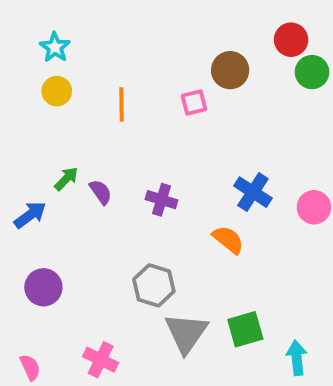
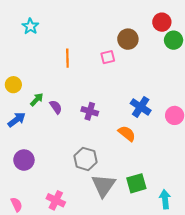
yellow circle: (57, 91) -> (13, 85), moved

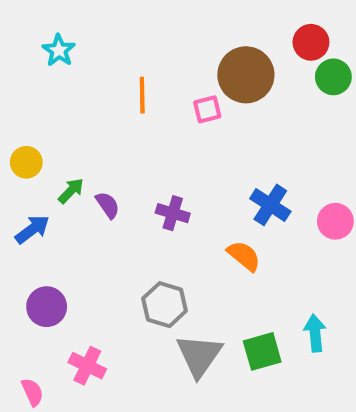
brown circle: (128, 39) -> (246, 75), size x1.4
orange line: (67, 58) -> (142, 95), moved
cyan arrow: (165, 199) -> (315, 333), moved
pink cross: (56, 200) -> (87, 366), moved

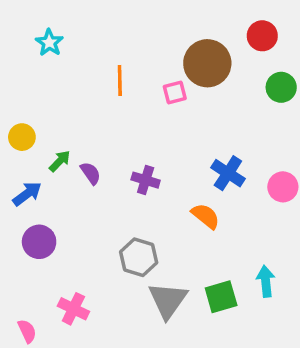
green circle: (333, 77) -> (281, 87), moved
purple circle: (47, 307) -> (39, 242), moved

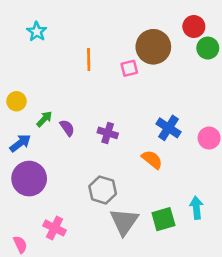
green circle: (281, 87) -> (208, 48), moved
purple circle: (39, 242) -> (29, 179), size x1.4

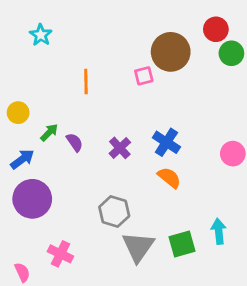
orange line: (89, 59) -> (86, 82), moved
blue cross: (169, 128) -> (166, 142), moved
purple cross: (108, 133) -> (120, 148), turned 30

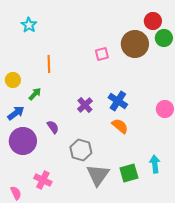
brown circle: (171, 52) -> (135, 44), moved
orange line: (86, 82) -> (49, 64), moved
purple semicircle: (75, 142) -> (53, 127), moved

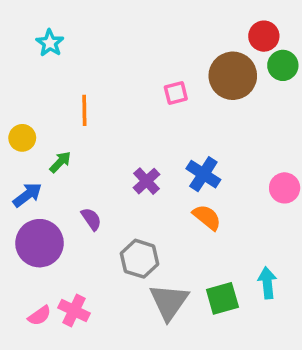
pink semicircle: (16, 193) -> (39, 316), moved, turned 80

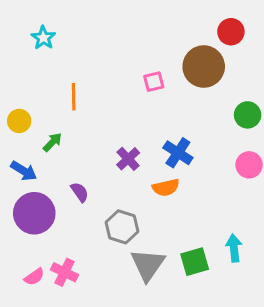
green circle: (283, 65) -> (248, 115), moved
blue arrow: (27, 195) -> (24, 171), turned 68
orange semicircle: (207, 217) -> (166, 188), moved, turned 128

